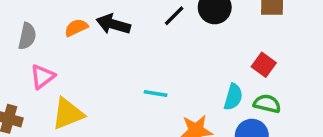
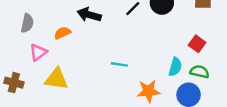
orange semicircle: (76, 28) -> (62, 33), moved
yellow triangle: (68, 114) -> (56, 79), turned 30

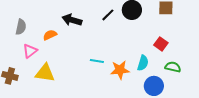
green semicircle: (199, 72) -> (173, 67), moved
orange star: (149, 91) -> (120, 70), moved

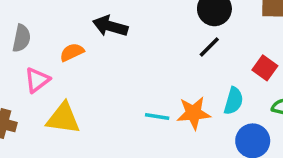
black line: (108, 15) -> (209, 47), moved
cyan line: (97, 61) -> (157, 117), moved

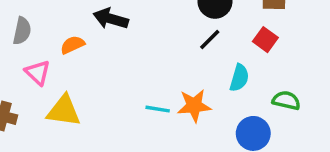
red square: (265, 68) -> (265, 40), moved
pink triangle: (37, 80) -> (38, 73), turned -40
cyan semicircle: (234, 101) -> (239, 78), moved

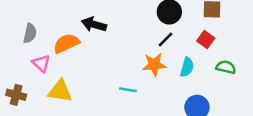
orange semicircle: (72, 45) -> (66, 43), size x1.5
green semicircle: (286, 100) -> (226, 67), moved
orange star: (194, 106) -> (154, 65), moved

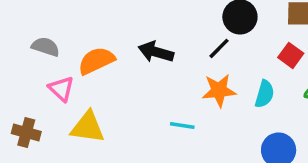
black arrow: (94, 24) -> (156, 52), moved
gray semicircle: (30, 33) -> (46, 47), turned -84
black line: (166, 40) -> (219, 48), moved

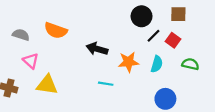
black line: (219, 48) -> (153, 36), moved
black arrow: (156, 52) -> (97, 49), moved
orange semicircle: (96, 61) -> (56, 30), moved, turned -135

